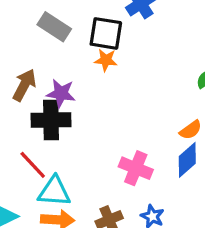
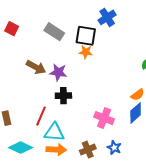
brown arrow: (24, 85) -> (36, 67), turned 90
black cross: (51, 120) -> (63, 96), moved, size x0.7
red line: (33, 165) -> (41, 116), turned 66

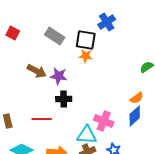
red line: (41, 116) -> (42, 119), turned 66
cyan triangle: (54, 132) -> (87, 135), moved

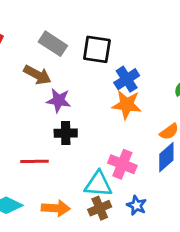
blue cross: (107, 22) -> (127, 79), moved
orange star: (86, 56) -> (127, 105), moved, size x1.5
brown arrow: (37, 71) -> (37, 75), moved

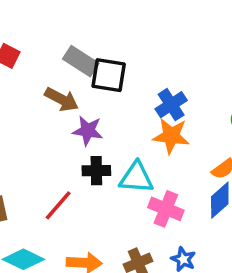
black square: (97, 49) -> (109, 75), moved
red line: (35, 161) -> (58, 205), turned -48
cyan triangle: (98, 184) -> (136, 178), moved

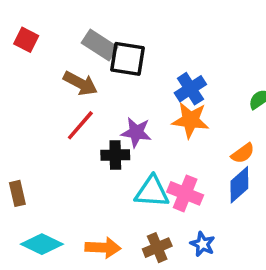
purple star: (88, 131) -> (136, 132), moved
cyan triangle: (136, 178) -> (152, 192), moved
red line: (58, 205) -> (80, 125), moved

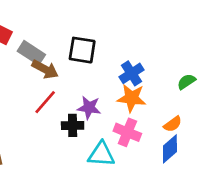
gray rectangle: (100, 45) -> (31, 53), moved
pink cross: (185, 193) -> (127, 132), moved

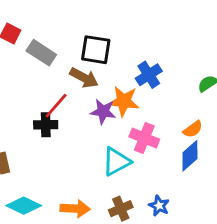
brown arrow: (45, 69) -> (84, 78), moved
orange star: (132, 98) -> (124, 101), moved
black cross: (73, 125) -> (46, 125), moved
cyan triangle: (101, 154) -> (116, 162), turned -32

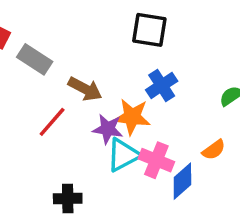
black square: (96, 50) -> (149, 30), moved
black cross: (46, 125) -> (68, 198), moved
blue diamond: (190, 156) -> (182, 181), moved
cyan triangle: (116, 162) -> (123, 155), moved

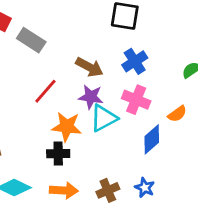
brown arrow: (85, 89) -> (89, 67), moved
orange star: (132, 117) -> (67, 127), moved
pink cross: (156, 160) -> (136, 100), moved

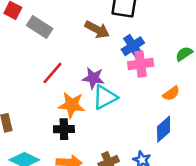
brown arrow: (89, 67) -> (97, 30), moved
pink cross: (136, 100) -> (141, 64), moved, turned -30
blue diamond: (152, 139) -> (164, 129), moved

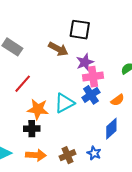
blue cross: (133, 46) -> (91, 95), moved
purple star: (93, 78) -> (85, 62), moved, turned -30

